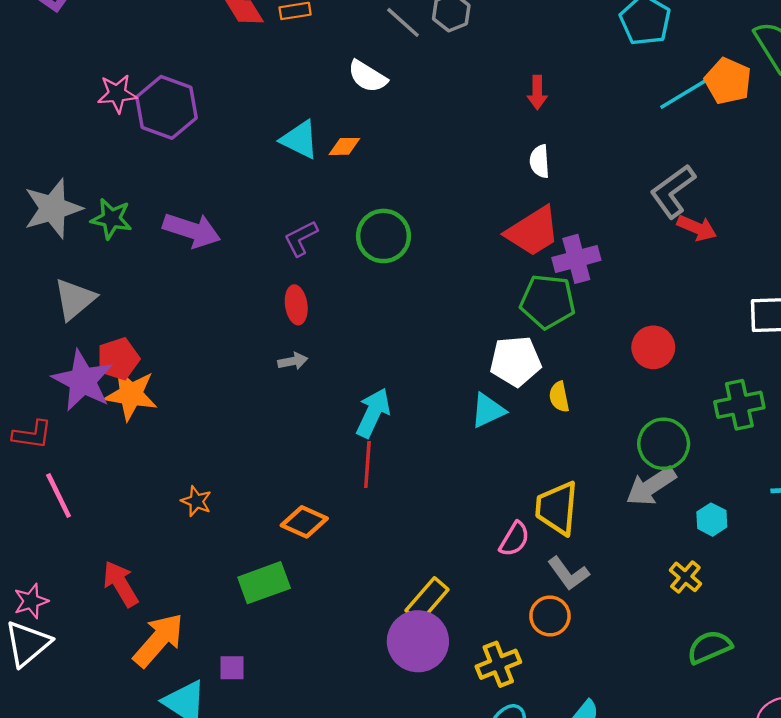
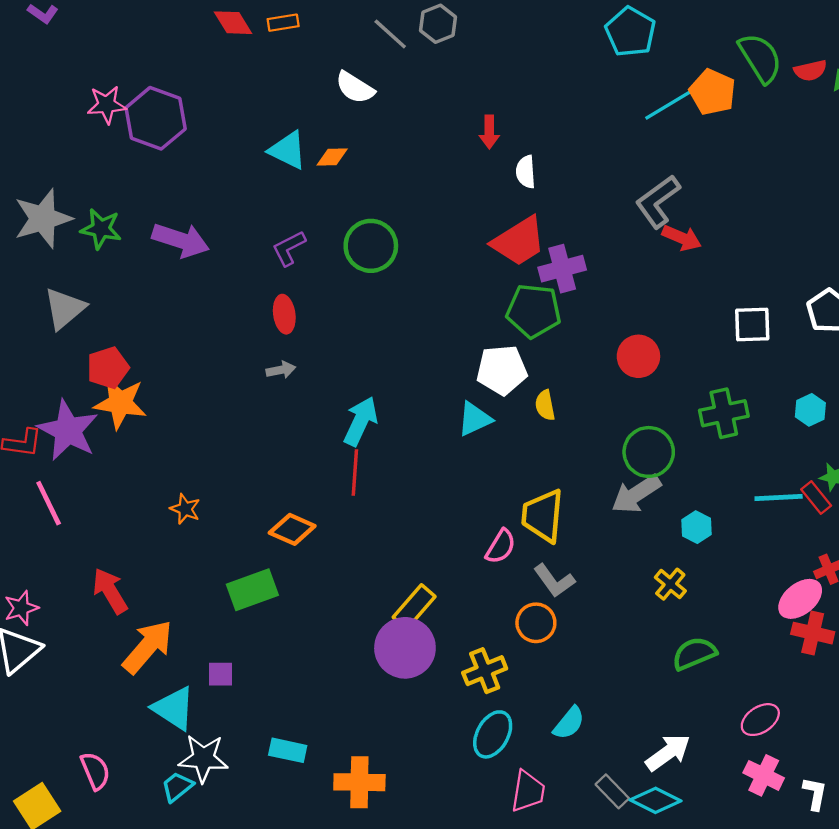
red arrow: (537, 92) -> (489, 132), moved
purple star: (83, 381) -> (68, 430), moved

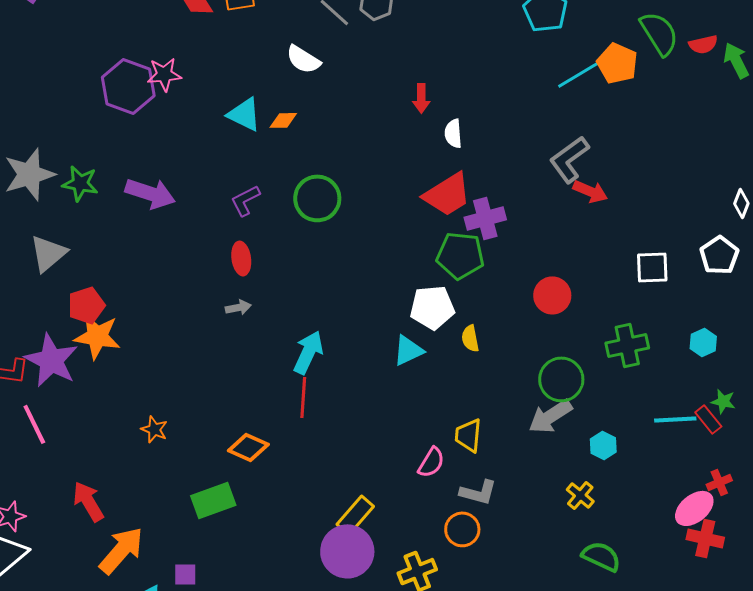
pink star: (107, 105) -> (164, 74), moved
yellow trapezoid: (543, 516) -> (468, 435), size x0.7
gray L-shape: (554, 581) -> (478, 492), turned -39
green semicircle: (694, 654) -> (601, 556), turned 48

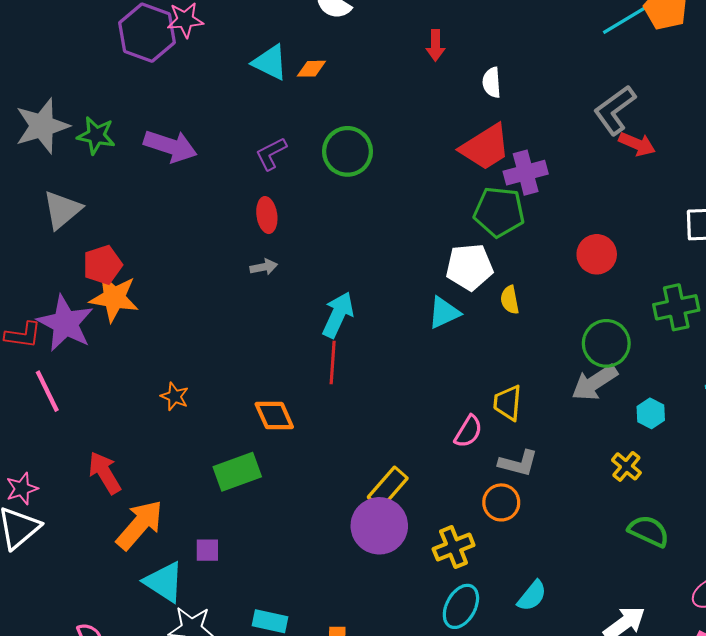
red arrow: (421, 98) -> (435, 45), moved
orange diamond: (248, 447) -> (274, 416), turned 42

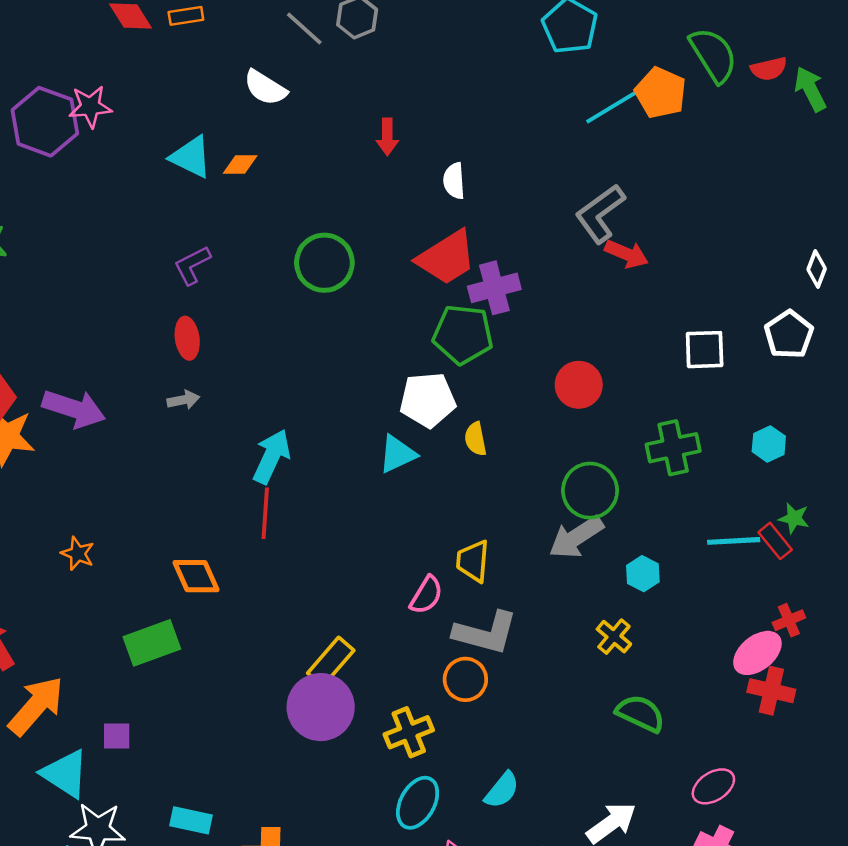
purple arrow: (170, 146) -> (74, 409), moved
green circle: (347, 151) -> (324, 263), moved
gray L-shape: (518, 463) -> (486, 633), size x1.4

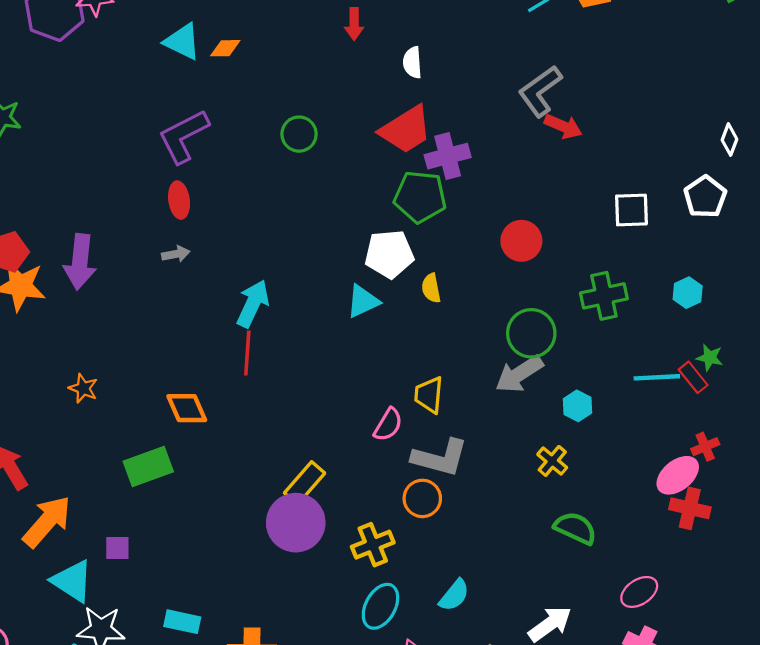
green circle: (324, 263) -> (299, 134), size x0.7
purple L-shape: (192, 265) -> (183, 136), size x1.6
purple arrow: (74, 409) -> (80, 262), turned 78

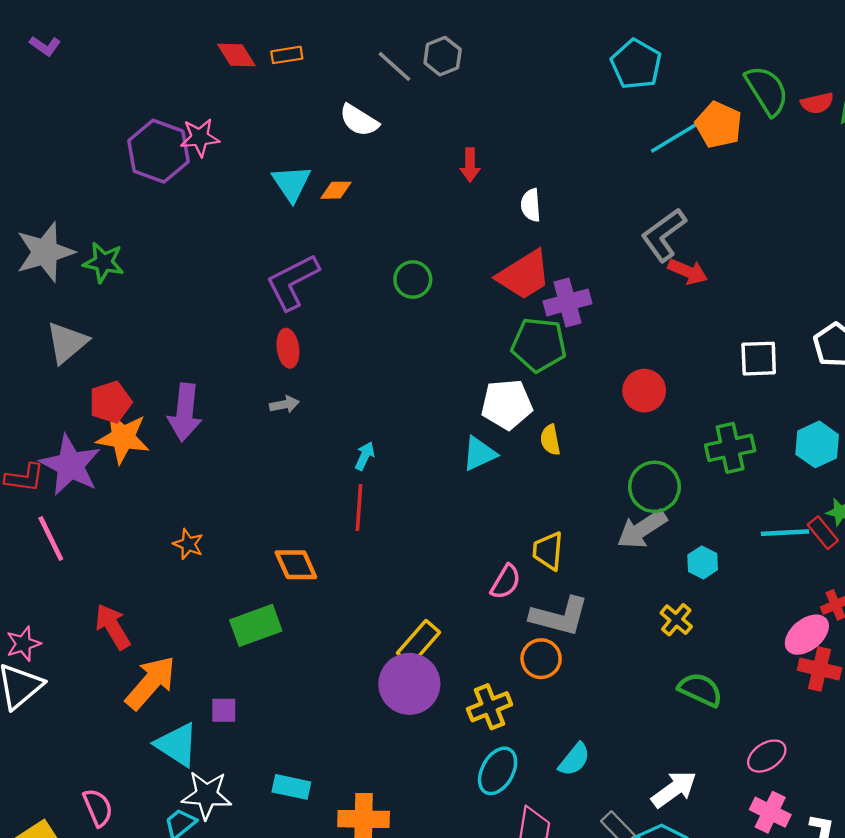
cyan triangle: (182, 42) -> (291, 183), turned 30
cyan hexagon: (688, 293) -> (817, 444), size x1.4
cyan arrow: (253, 304) -> (365, 456), size x0.6

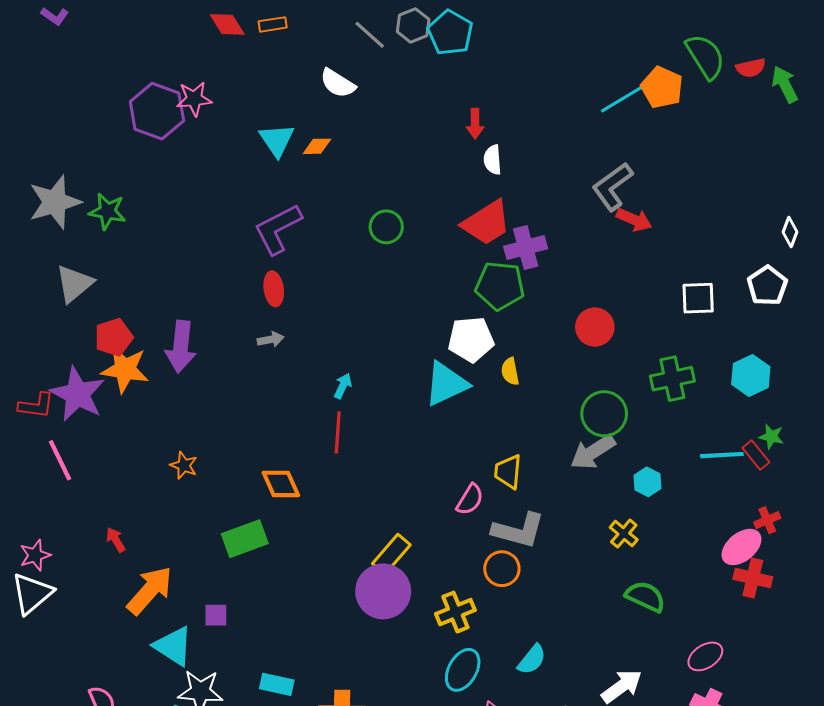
cyan pentagon: (636, 64) -> (450, 33), moved
red arrow: (470, 165) -> (475, 124), moved
cyan triangle: (479, 454) -> (446, 384), size x1.4
red arrow: (113, 627) -> (116, 540), size x0.6

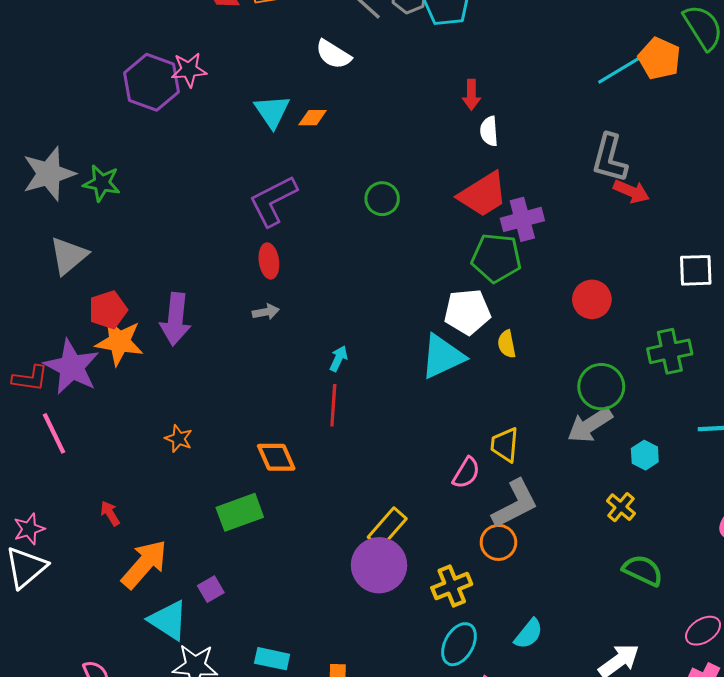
gray L-shape: (612, 187) -> (610, 158), turned -39
gray L-shape: (518, 530) -> (515, 504), turned -42
purple square: (216, 615) -> (211, 589), turned -30

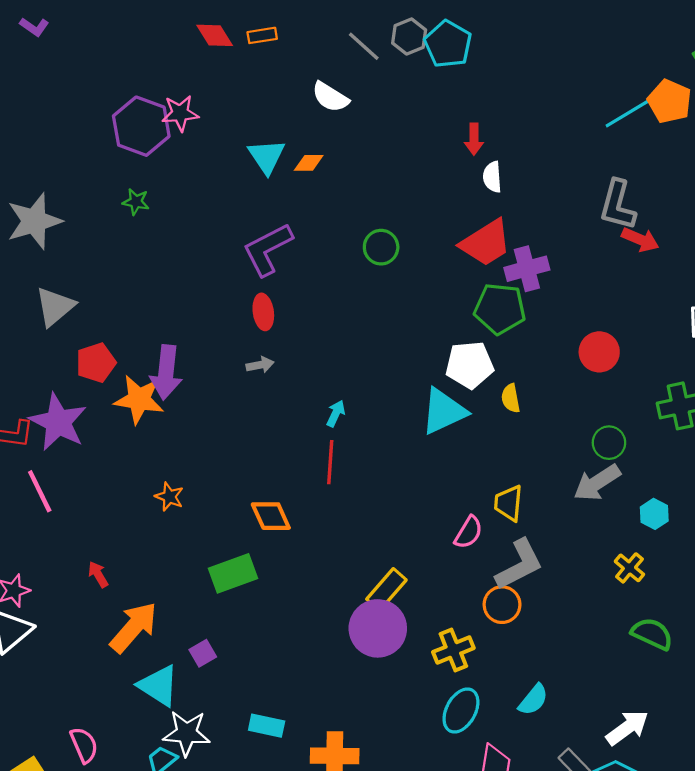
green star: (102, 183) -> (136, 202), moved, size x0.7
orange star: (119, 342) -> (139, 399), moved
green circle: (601, 387) -> (609, 443), size x0.7

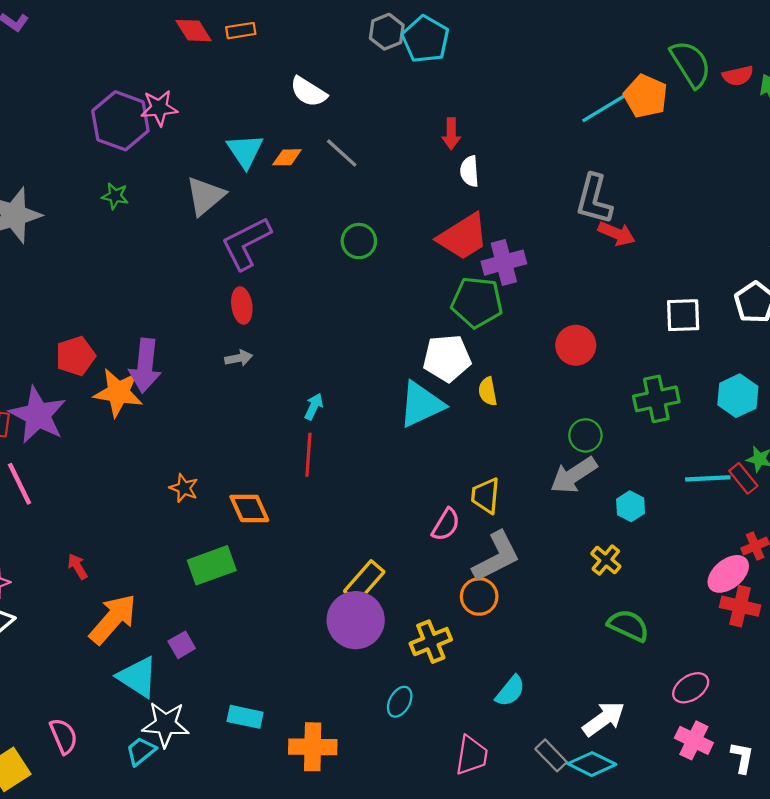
gray line: (364, 46) -> (342, 153), moved
gray triangle: (55, 307) -> (205, 196), moved
orange star: (169, 497) -> (184, 488), moved
cyan ellipse: (461, 710) -> (400, 702), moved, size x0.7

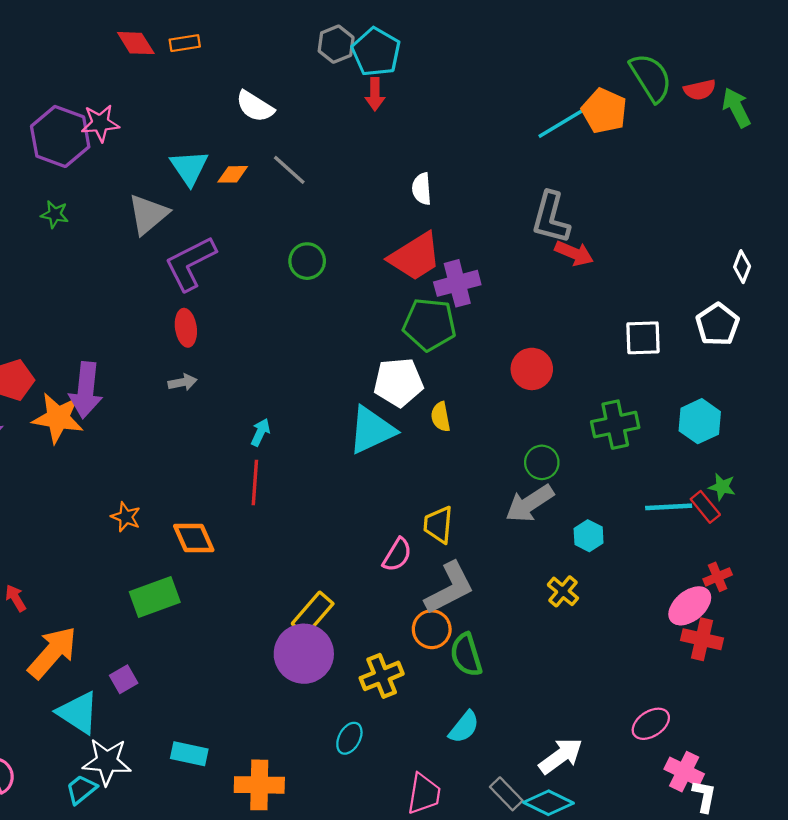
red arrow: (451, 134) -> (375, 94), moved
green semicircle: (628, 625) -> (466, 655), moved, turned -132
pink cross: (694, 740) -> (684, 772), moved

